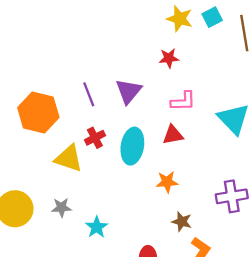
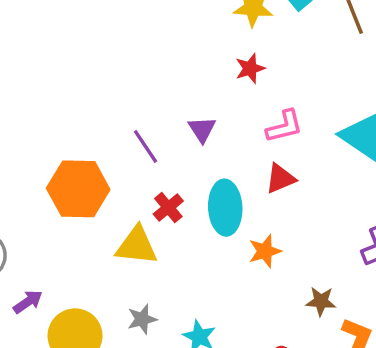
purple triangle: (128, 91) -> (202, 129), size x0.7
orange star: (167, 182) -> (265, 251), moved

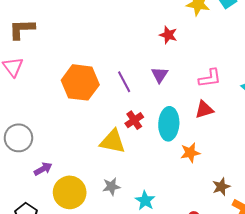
red star: (250, 68) -> (168, 35), moved, turned 30
orange hexagon: (78, 189) -> (80, 82), moved
brown star: (321, 301) -> (221, 187), turned -30

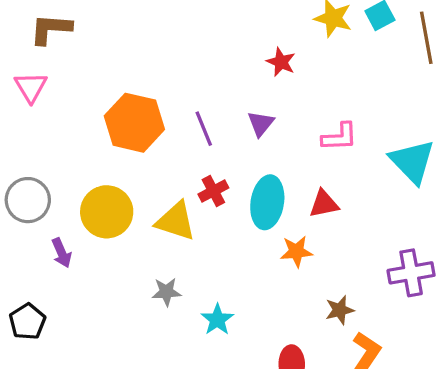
red triangle: (204, 110) -> (324, 204), moved
purple arrow: (43, 169) -> (62, 253), turned 90
yellow circle: (70, 192) -> (107, 212), moved

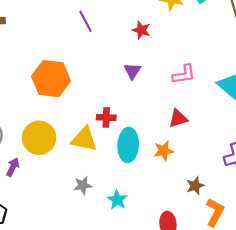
purple line: (204, 129) -> (85, 21), moved
red cross: (213, 191) -> (106, 117), turned 36
cyan ellipse: (267, 202) -> (128, 145), moved
purple arrow: (62, 253) -> (13, 167), turned -126

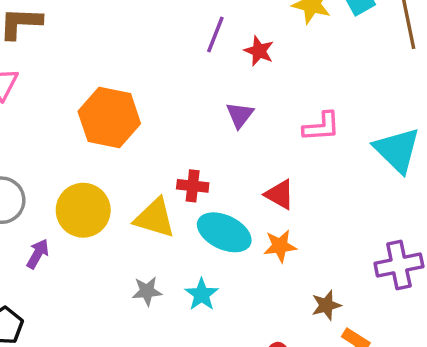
purple line: (85, 21) -> (215, 35), moved, turned 45
red triangle: (178, 118) -> (280, 194), moved, turned 42
cyan ellipse: (128, 145) -> (224, 232), turned -72
cyan star: (117, 200) -> (202, 294), moved

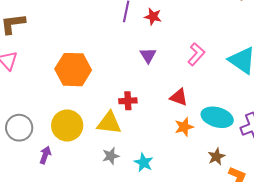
pink L-shape: (321, 127) -> (196, 54), turned -35
cyan ellipse: (224, 232) -> (217, 117), moved
gray star: (147, 291) -> (111, 156), moved

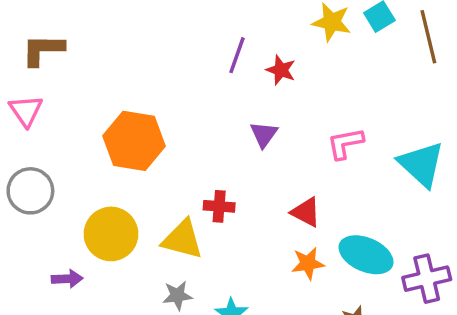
pink L-shape: (196, 54) -> (345, 143), turned -150
gray circle: (19, 128) -> (30, 191), moved
purple arrow: (45, 155) -> (67, 279), turned 60

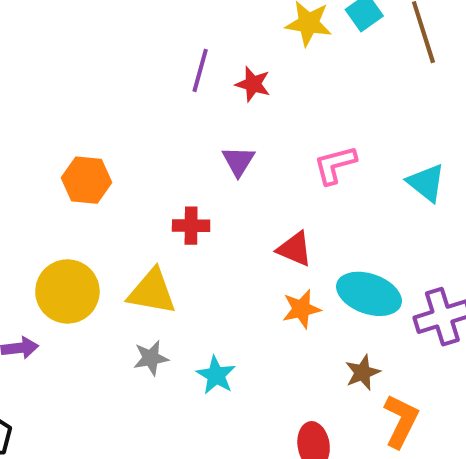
orange hexagon: (134, 141) -> (87, 180), size x0.7
cyan triangle: (421, 164) -> (426, 183), size x0.7
red cross: (219, 206) -> (191, 226), moved

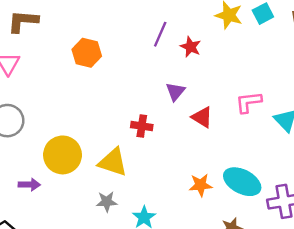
pink L-shape: (335, 165) -> (248, 102), moved
orange hexagon: (87, 180) -> (87, 53), moved
red triangle: (295, 249) -> (202, 117), moved

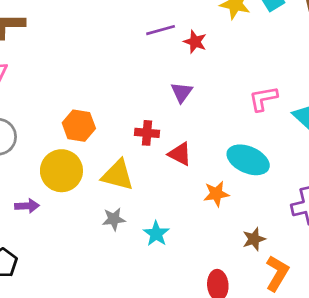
purple line: (160, 34) -> (161, 30), turned 55
orange hexagon: (87, 53) -> (79, 126), moved
red triangle: (202, 117) -> (180, 154), moved
cyan ellipse: (242, 182) -> (248, 160), moved

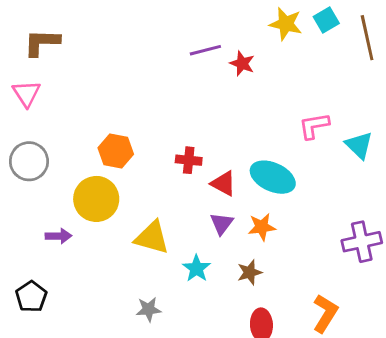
purple triangle: (182, 92) -> (222, 224), moved
cyan ellipse: (248, 160) -> (273, 177), moved
yellow triangle: (118, 175) -> (152, 238), moved
gray star: (114, 219) -> (149, 309), moved
brown star: (254, 239) -> (250, 272), moved

